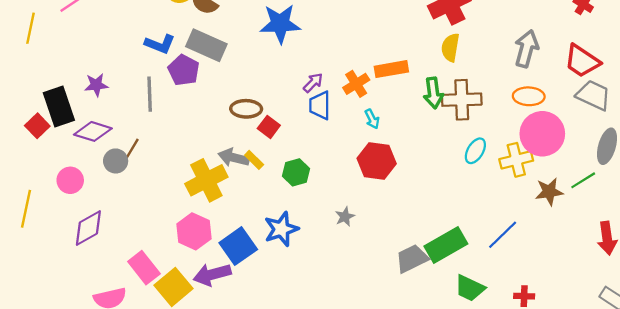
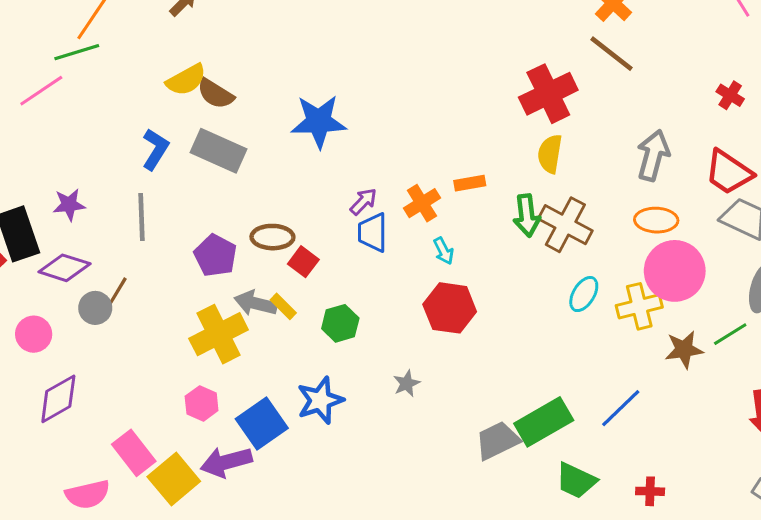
blue L-shape: (160, 44) -> (155, 149), turned -80
orange rectangle: (391, 69) -> (470, 183), size x0.7
purple pentagon: (184, 70) -> (215, 256), moved
brown cross: (462, 100) -> (565, 225), turned 30
pink hexagon: (194, 231) -> (202, 403), size x0.7

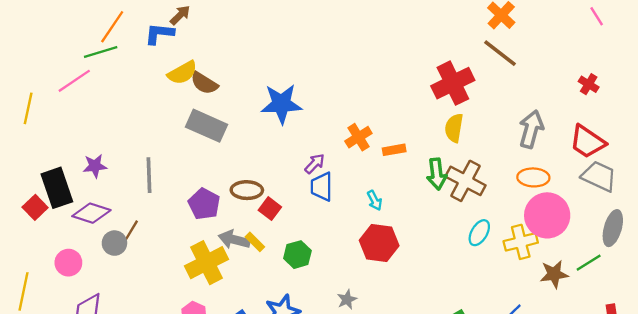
blue L-shape: (155, 149) -> (159, 34), moved, turned -116
orange cross: (422, 203) -> (358, 137), moved

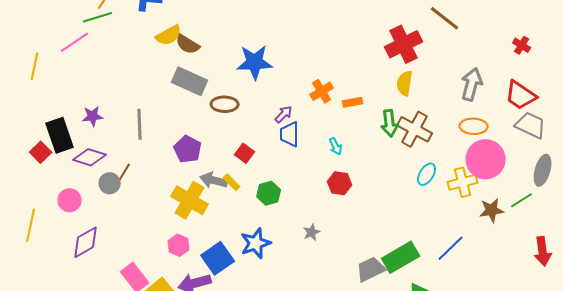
brown ellipse: (247, 190) -> (225, 104), moved
red hexagon: (379, 243) -> (340, 183), size x0.7
yellow cross: (207, 263) -> (190, 200), turned -33

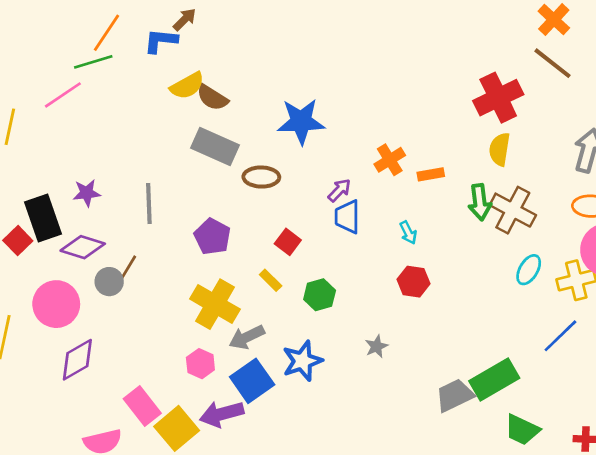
gray arrow: (214, 180) -> (247, 337), moved, turned -40
pink circle: (70, 200) -> (56, 304), size x1.5
blue line: (451, 248) -> (560, 336), moved

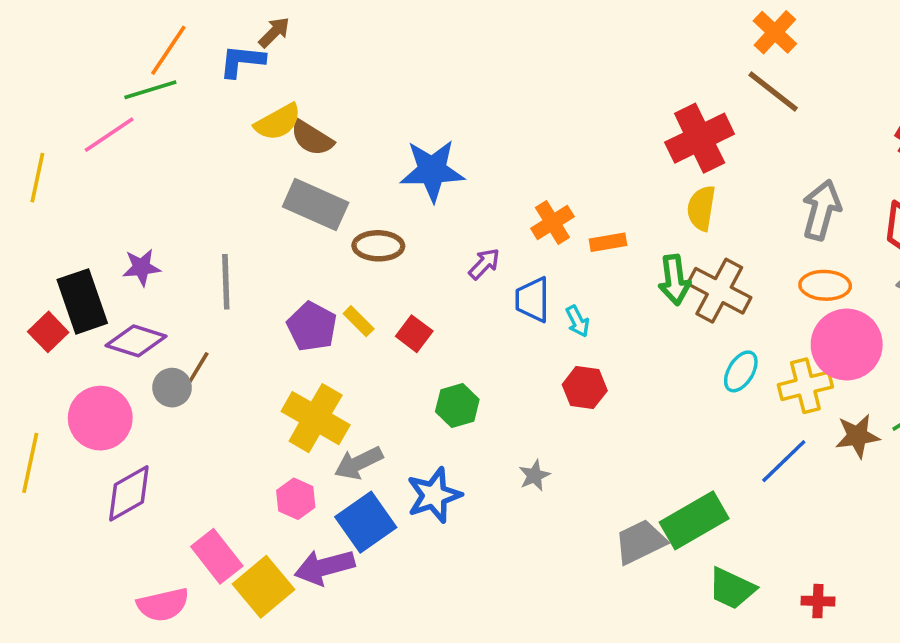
blue trapezoid: (347, 217) -> (533, 300), moved
yellow rectangle: (271, 280) -> (359, 321), moved

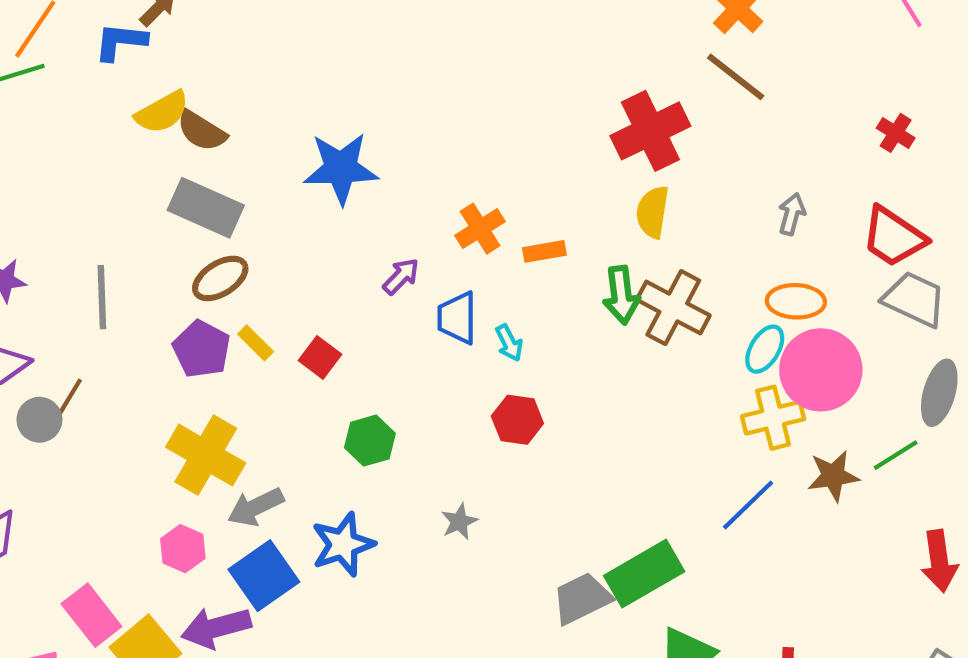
gray arrow: (822, 210) -> (792, 214), size x0.6
brown ellipse: (378, 246) -> (220, 278), moved, turned -33
cyan ellipse: (741, 371) -> (765, 349), moved

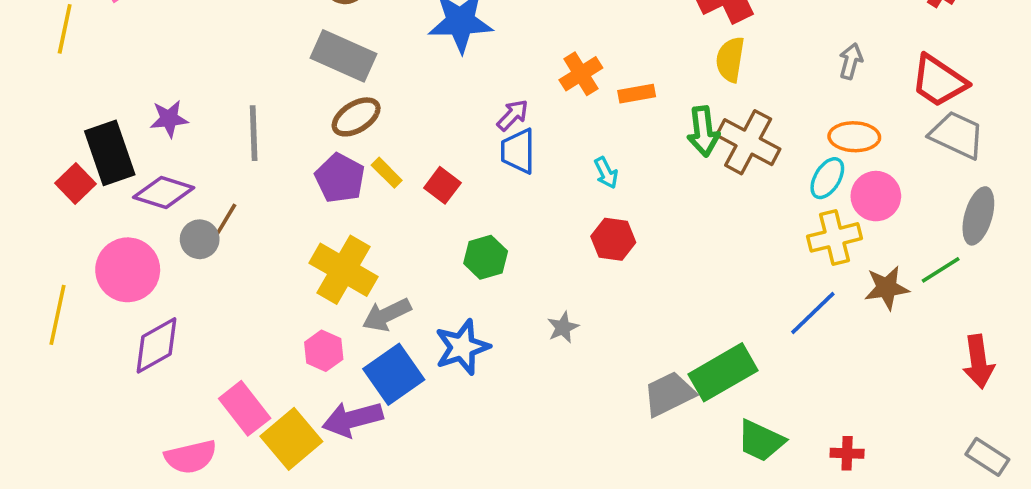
blue trapezoid: (457, 318) -> (518, 151), moved
pink circle: (821, 370) -> (876, 196), size x0.7

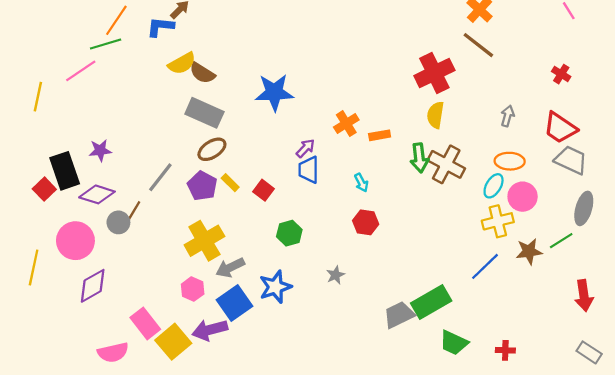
gray line: (254, 133) -> (160, 177), moved, turned 40
yellow cross: (344, 270) -> (204, 241), turned 30

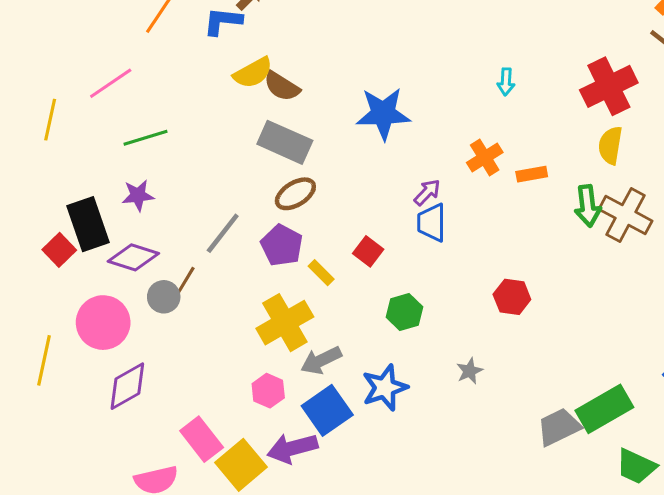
green line: (106, 44) -> (146, 138), moved
yellow rectangle: (230, 183) -> (321, 273), moved
cyan arrow: (361, 183) -> (506, 82), moved, turned 30

